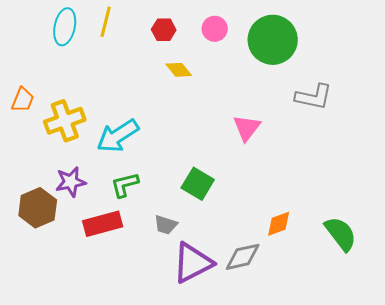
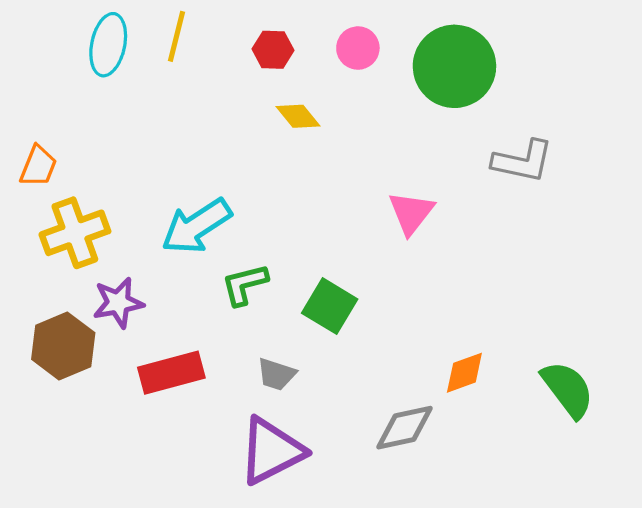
yellow cross: (65, 121) -> (75, 233), moved
green L-shape: (125, 185) -> (245, 284), moved
purple triangle: (193, 263) -> (271, 451), moved

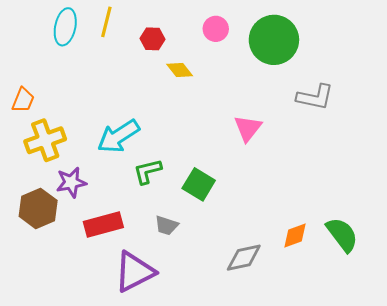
red hexagon: (273, 50) -> (153, 39), moved
orange diamond: (464, 373) -> (295, 236), moved
purple triangle: (271, 451) -> (134, 272), moved

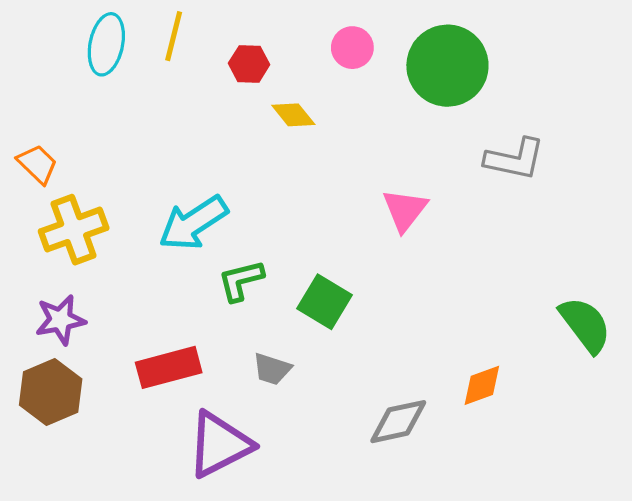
orange trapezoid: (23, 100) -> (37, 164), turned -68
purple star: (71, 182) -> (60, 320), moved
brown hexagon: (38, 208) -> (51, 392), moved
green semicircle: (342, 235) -> (585, 325), moved

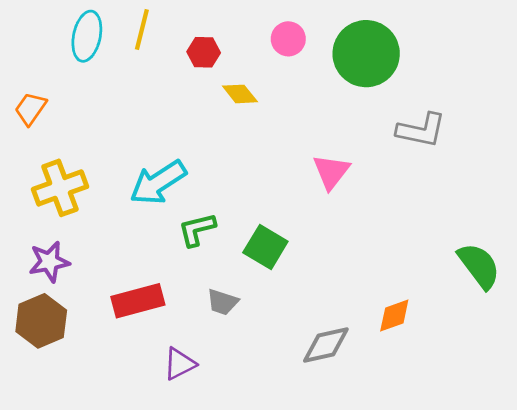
orange trapezoid: (37, 164) -> (30, 109), moved, turned -99
purple triangle: (220, 444) -> (180, 364), size x0.6

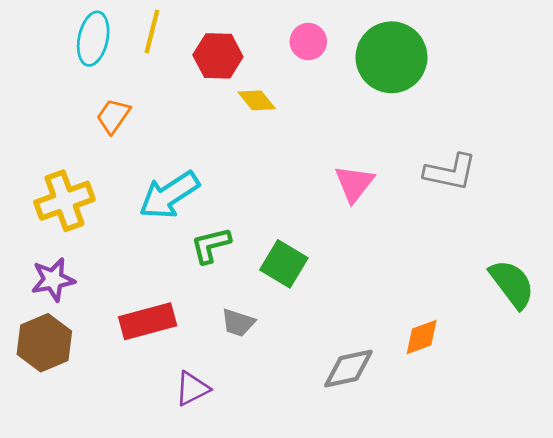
red hexagon: (204, 52) -> (218, 56), size x1.4
orange trapezoid: (30, 109) -> (113, 116), moved
gray L-shape: (421, 130) -> (450, 172), moved

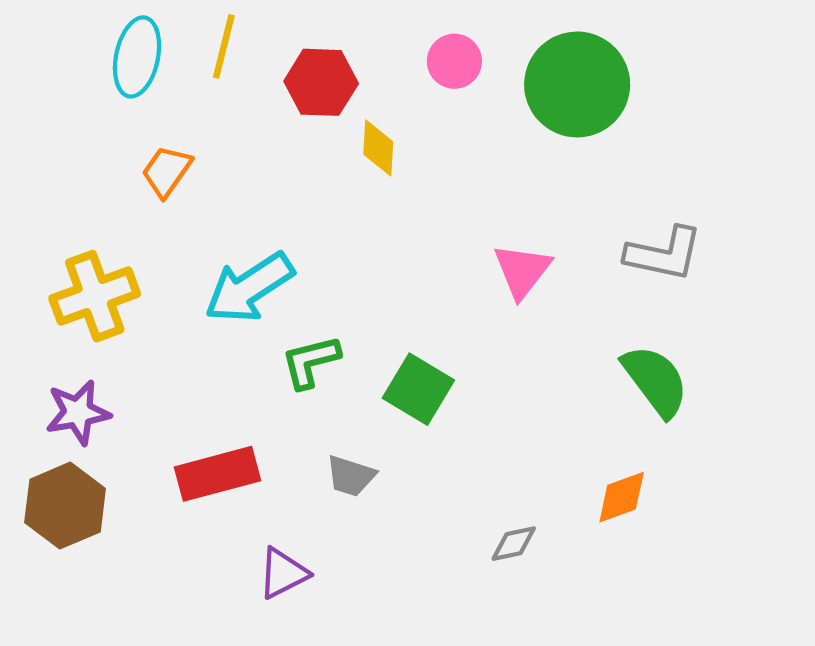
yellow diamond: (257, 100) -> (378, 148), turned 42
green semicircle: (512, 284) -> (655, 381), moved
gray diamond: (348, 369) -> (514, 544), size x0.6

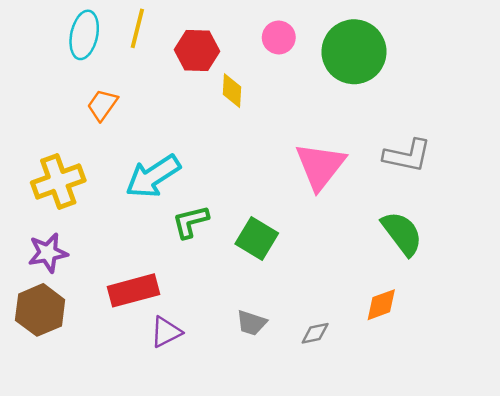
pink triangle: (522, 271) -> (320, 166), size x1.4
gray trapezoid: (351, 476) -> (252, 323), moved
purple triangle: (283, 573) -> (166, 332), moved

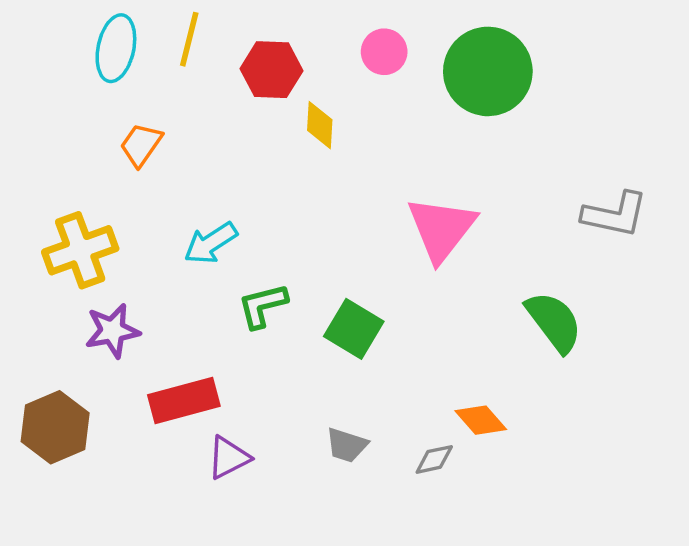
gray L-shape: (407, 156) -> (615, 214), moved
cyan arrow: (153, 176) -> (211, 243), size x0.7
purple star: (48, 253) -> (112, 331), moved
orange diamond: (381, 305) -> (481, 420), moved, turned 69

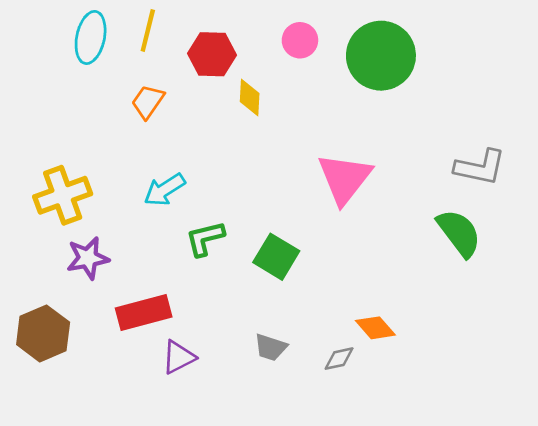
orange trapezoid: (141, 145) -> (148, 102), moved
green semicircle: (554, 322) -> (459, 233), moved

